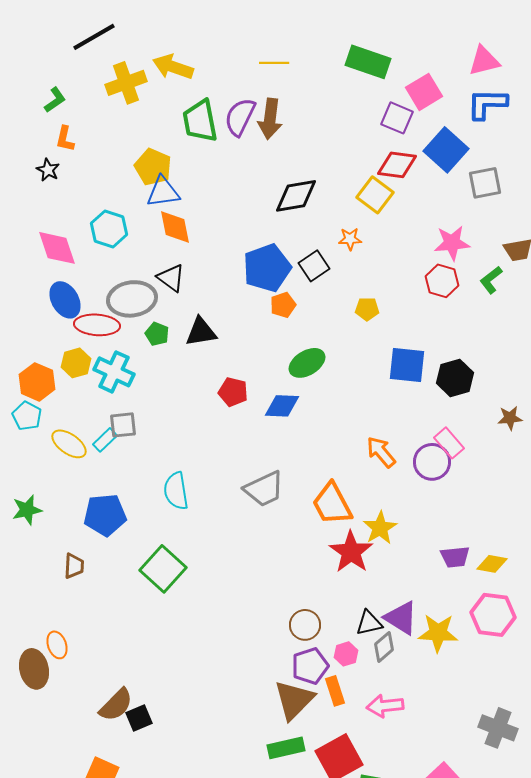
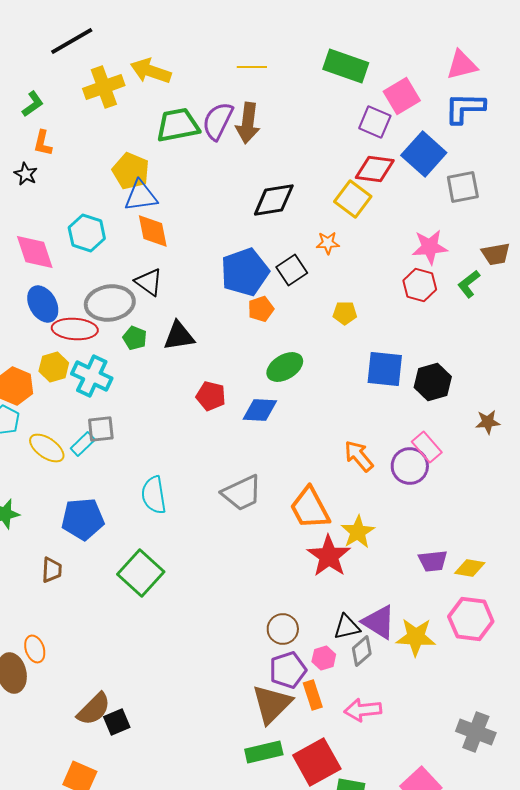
green trapezoid: (200, 121) -> (178, 125), turned 90

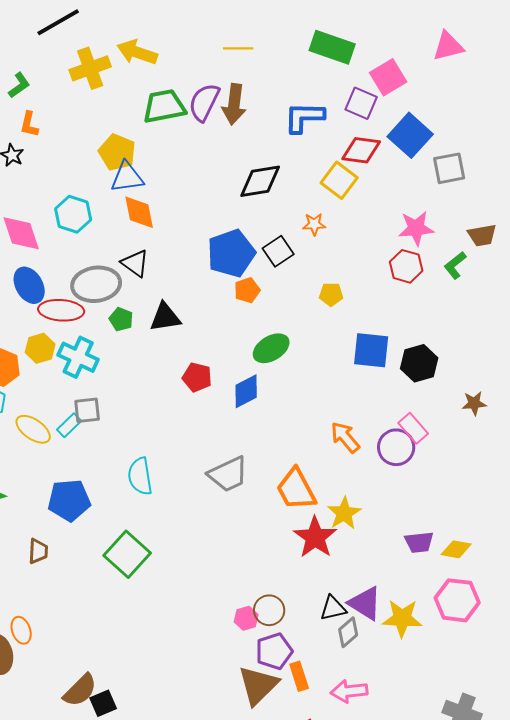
blue L-shape: (465, 108) -> (304, 117), moved
blue diamond: (260, 410) -> (246, 391), turned -30
pink hexagon: (324, 658) -> (246, 618), moved

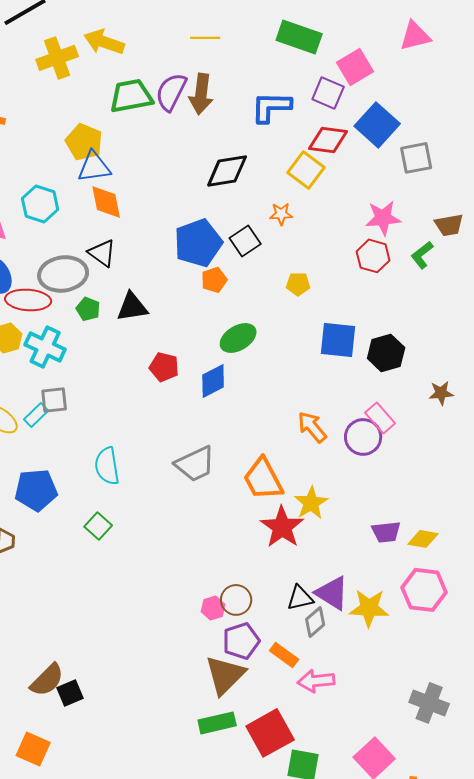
green square: (127, 554) -> (98, 526), moved, size x0.6
orange rectangle: (299, 676) -> (284, 655), moved, turned -36

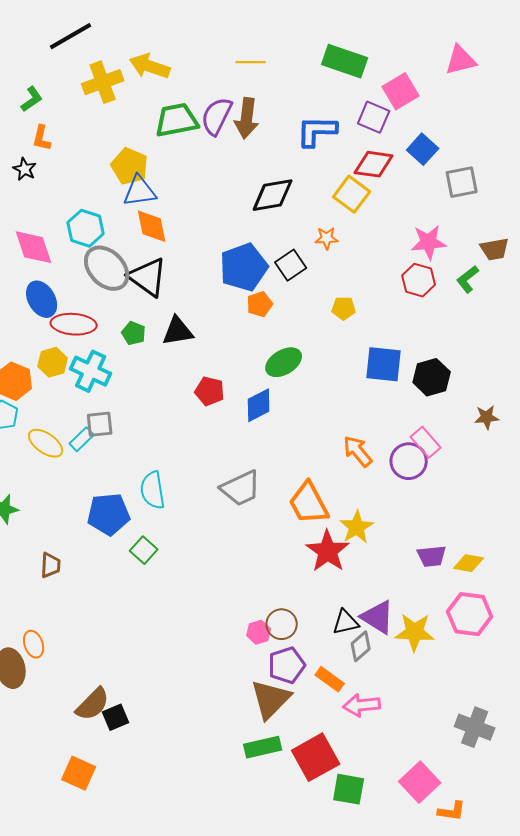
blue square: (377, 125) -> (423, 149), size x0.7
black triangle: (102, 253) -> (148, 277), size x1.4
gray ellipse: (63, 274) -> (107, 268), moved, turned 54
blue pentagon: (36, 490) -> (109, 514), moved

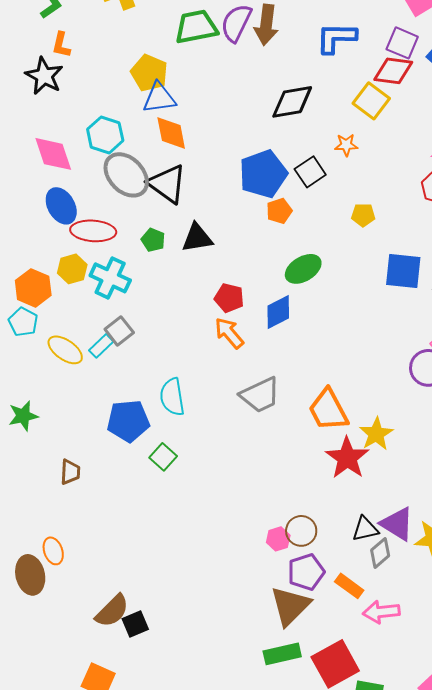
purple square: (374, 117) -> (402, 43), moved
black star: (25, 169) -> (44, 76), size x1.6
gray square: (100, 424) -> (119, 331), turned -32
orange arrow: (358, 451) -> (229, 333), moved

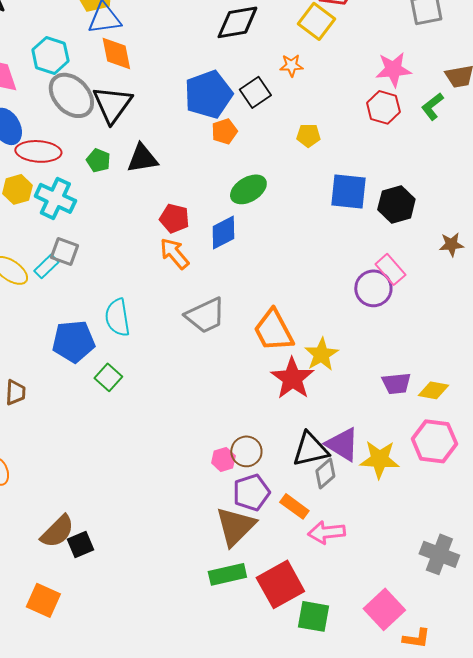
black triangle: (167, 184) -> (112, 104), turned 30
gray square: (119, 331) -> (64, 251), turned -32
black triangle: (365, 529) -> (310, 449), size x1.4

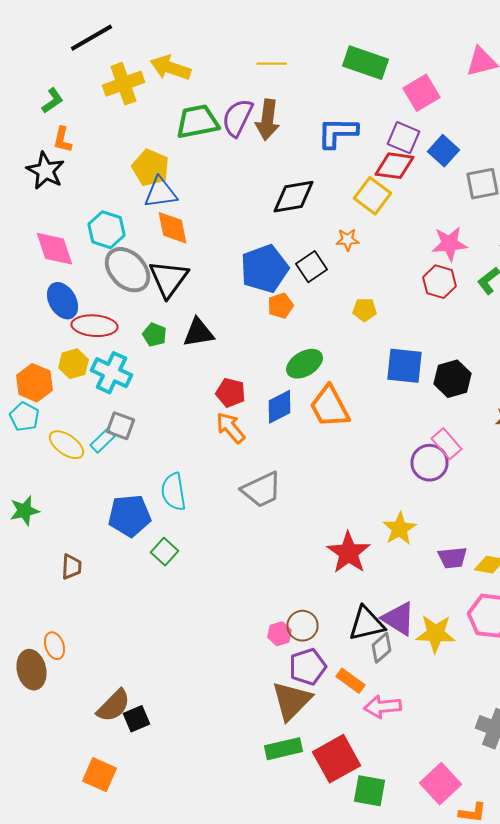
orange trapezoid: (273, 330) -> (330, 407), moved
yellow star: (321, 354) -> (400, 529), moved

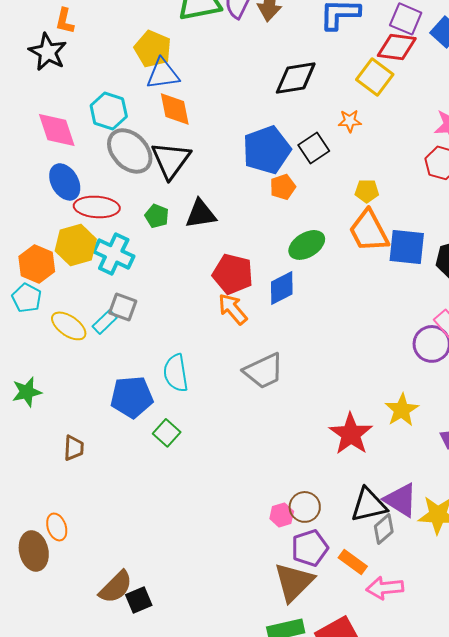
yellow hexagon: (74, 364) -> (76, 245), size x1.4
red pentagon: (230, 393) -> (233, 274), size x1.4
orange trapezoid: (330, 407) -> (369, 231), moved

